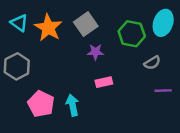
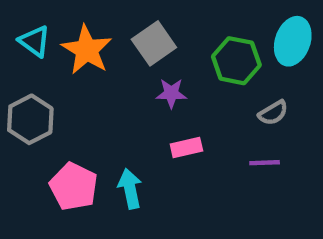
purple line: (163, 91) -> (265, 163), moved

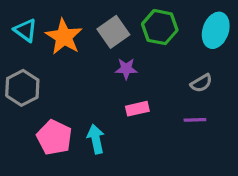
green hexagon: (236, 61) -> (160, 27), moved

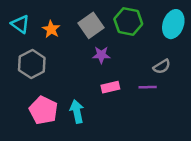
orange star: (64, 37) -> (51, 29), size x0.6
gray hexagon: (22, 88) -> (32, 64), moved
purple line: (195, 120) -> (148, 87), moved

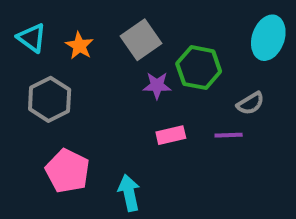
green hexagon: (128, 22) -> (199, 68), moved
cyan arrow: (77, 112) -> (129, 193), moved

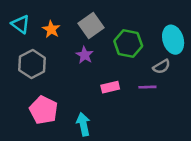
cyan ellipse: (268, 38) -> (173, 40), moved, turned -36
purple star: (157, 85) -> (85, 55), moved, turned 30

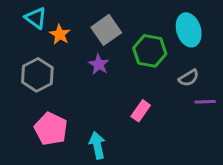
cyan triangle: (20, 24) -> (36, 18), moved
cyan ellipse: (173, 40) -> (189, 30), moved
pink rectangle: (110, 87) -> (141, 111), moved, turned -42
purple line: (147, 87) -> (205, 102), moved

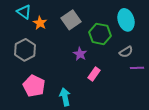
purple star: (99, 64) -> (80, 54), moved

